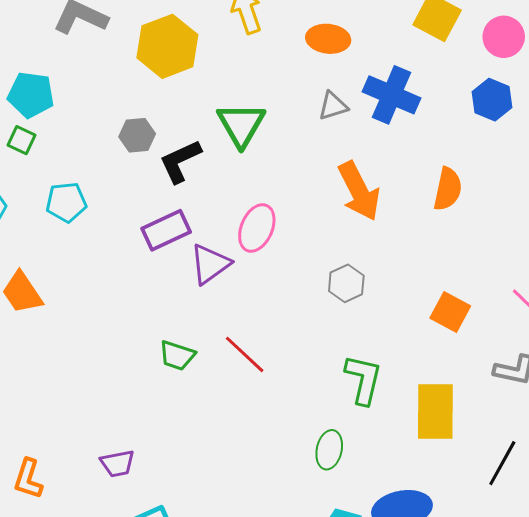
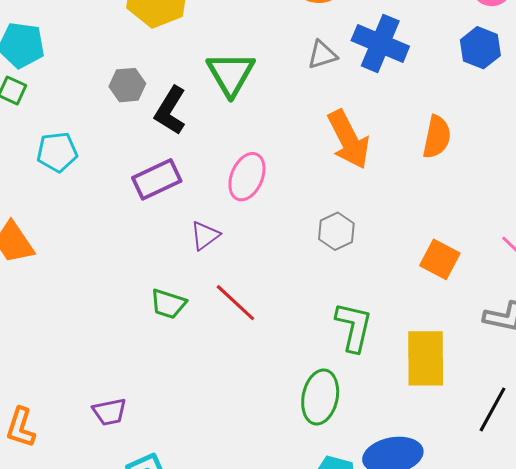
black L-shape: (180, 161) -> (170, 111), turned -33
purple triangle: (210, 264) -> (205, 236), moved, size x0.7
green ellipse: (329, 450) -> (320, 397), size x1.4

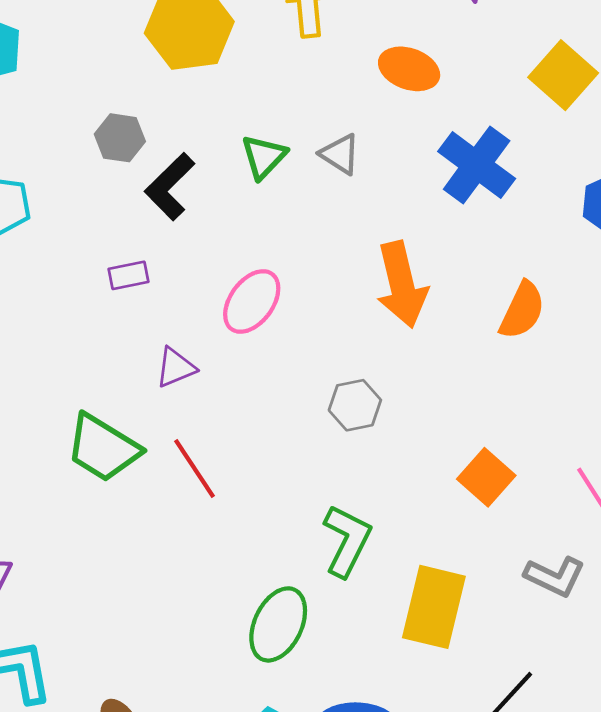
gray triangle: (322, 55) -> (340, 154), moved, turned 36
green triangle: (231, 74) -> (264, 157), size x0.7
purple rectangle: (157, 179) -> (129, 275), size x0.6
green trapezoid: (168, 304) -> (103, 448), size x1.5

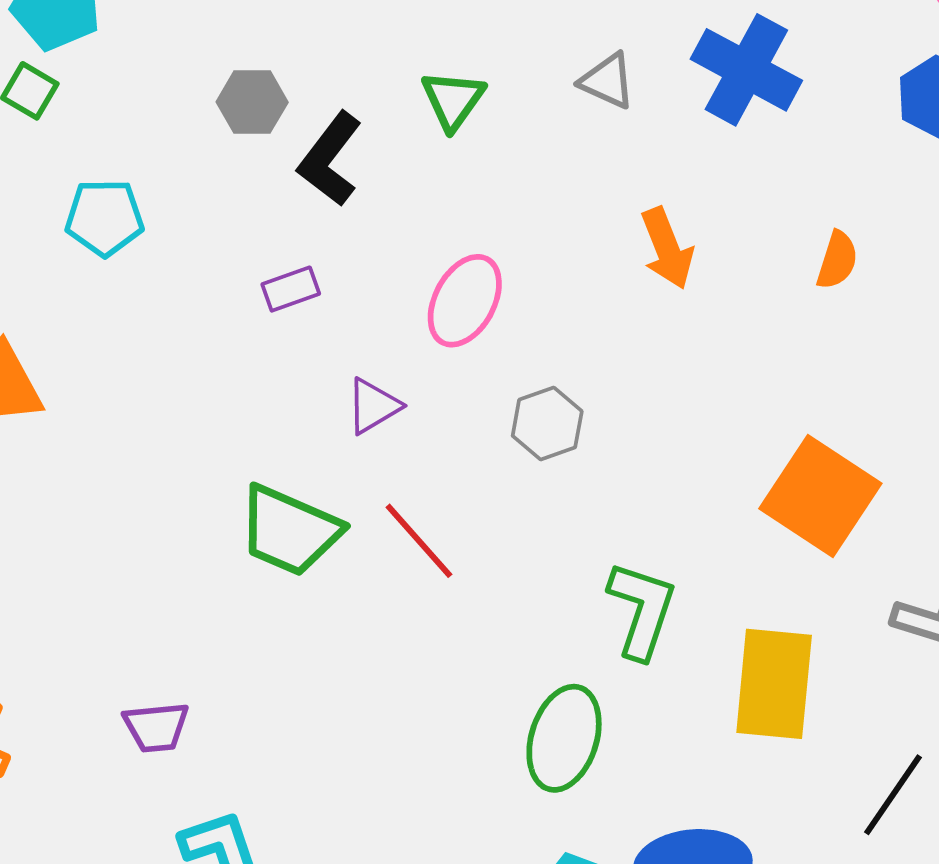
gray triangle: (340, 154) -> (607, 81), moved
orange arrow: (402, 285) -> (667, 248), size x0.7
orange semicircle: (522, 310) -> (837, 260), size x0.7
gray hexagon: (355, 405) -> (547, 424), moved
orange square: (486, 477) -> (820, 496), size x1.5

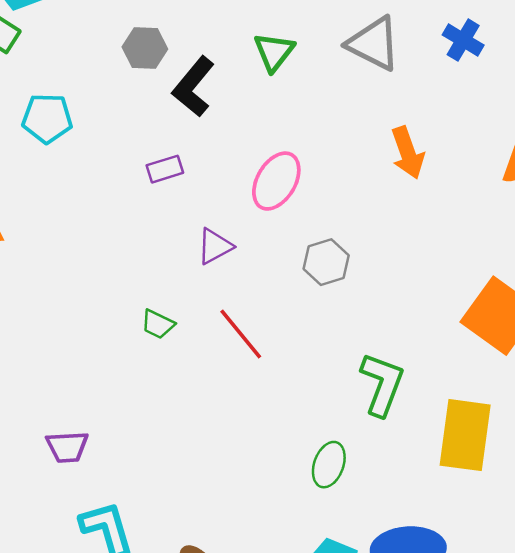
blue cross: (746, 70) -> (463, 40), size x0.6
gray triangle: (607, 81) -> (374, 44), size x1.5
green trapezoid: (289, 531) -> (158, 324), size x0.5
green ellipse: (564, 738) -> (329, 465), size x0.7

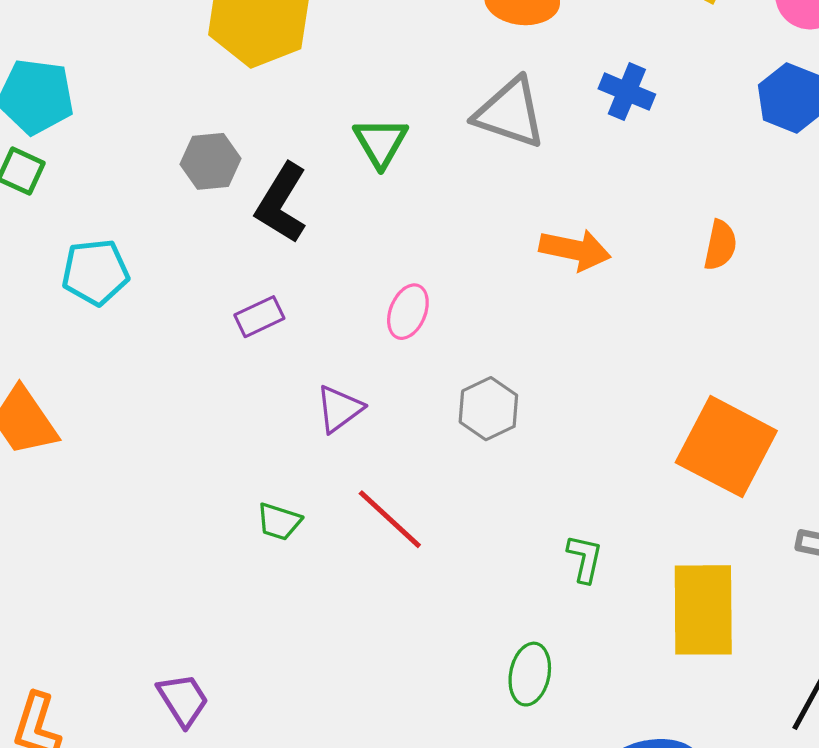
orange arrow: (408, 153) -> (575, 250), turned -51
pink ellipse: (276, 181) -> (408, 312), size x0.7
green L-shape: (382, 384) -> (585, 559), size x0.6
purple trapezoid: (67, 447) -> (183, 700), turned -111

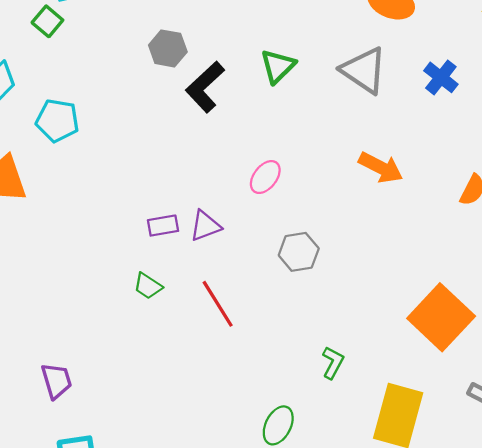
cyan pentagon: (95, 272) -> (57, 121), moved
purple rectangle: (259, 317) -> (163, 226), moved

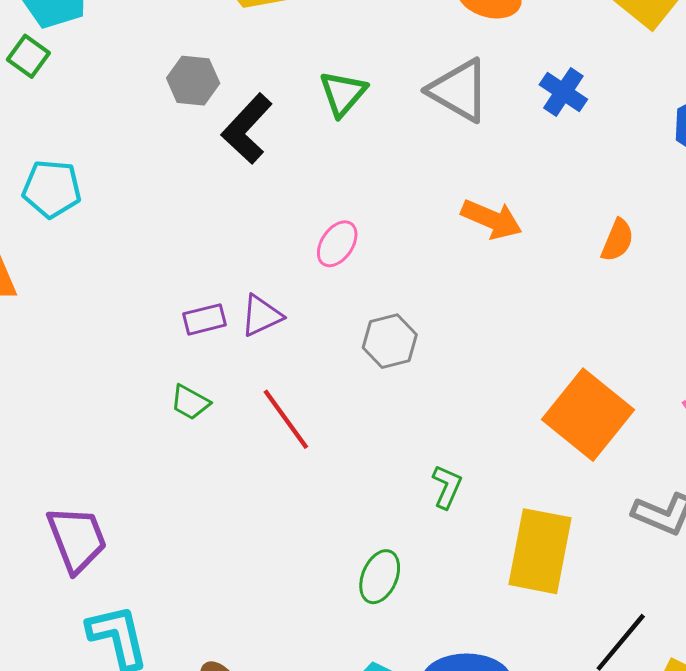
purple trapezoid: (56, 381) -> (77, 539), size x1.4

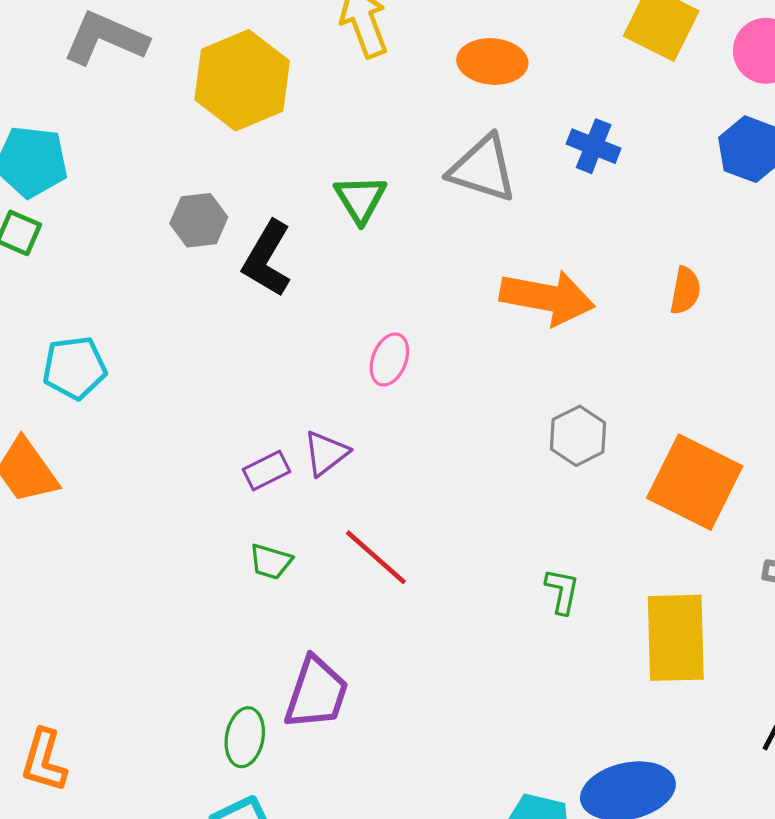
orange arrow: (492, 219) -> (547, 298), size x1.4
gray hexagon: (390, 341) -> (578, 436), moved
purple trapezoid: (77, 539) -> (316, 693), moved, turned 52
green ellipse: (380, 577) -> (245, 737), moved

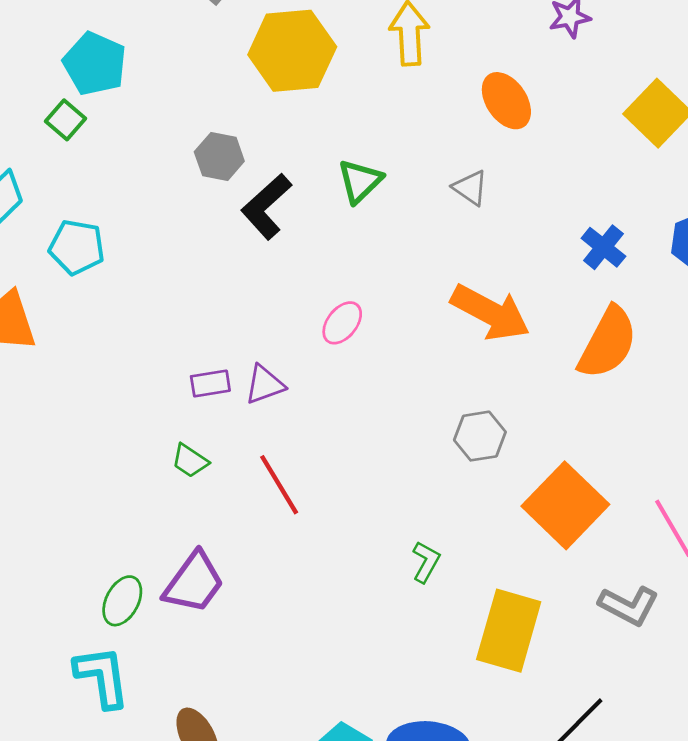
orange ellipse: (492, 62) -> (506, 101), turned 34
blue cross: (594, 146) -> (603, 247), moved
gray triangle: (483, 169) -> (470, 188), size x0.6
orange semicircle: (685, 291) -> (608, 343), size x1.8

